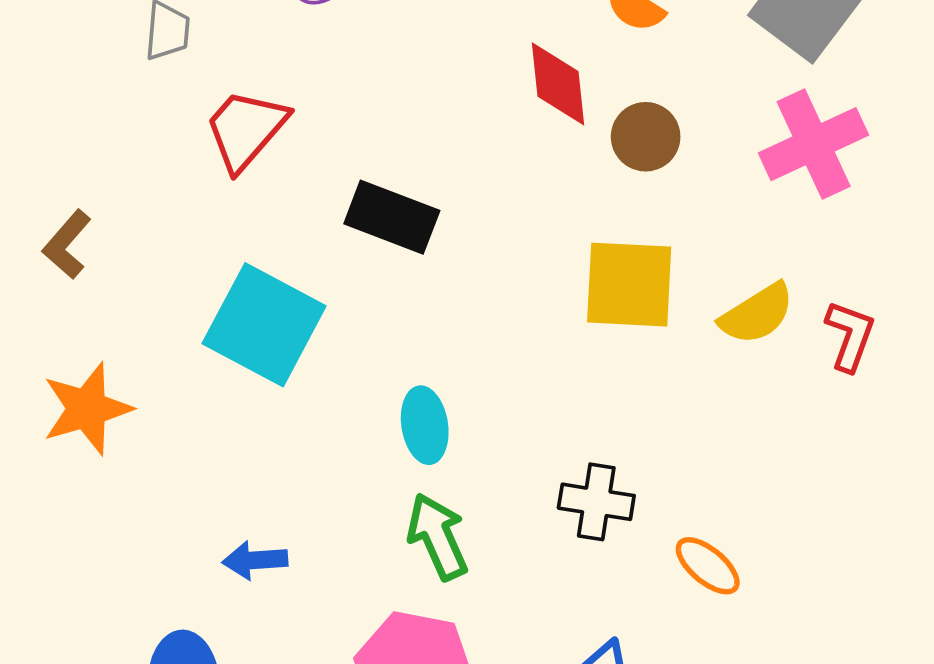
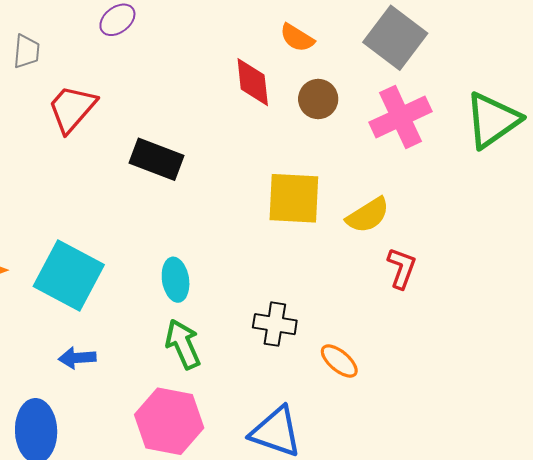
brown circle: (646, 137) -> (318, 99), moved
cyan square: (264, 325) -> (69, 275), moved
red L-shape: (850, 336) -> (402, 268), moved

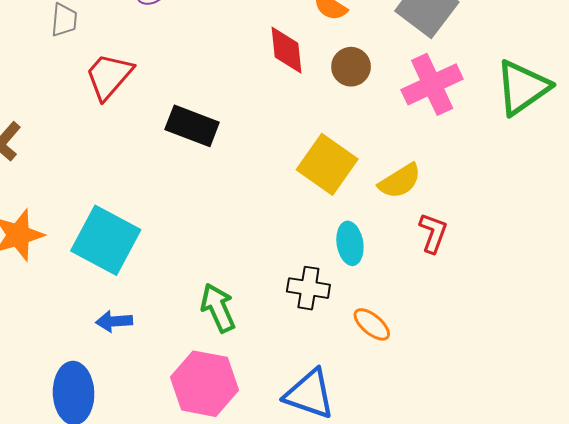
yellow square: (294, 198) -> (327, 164), turned 32
cyan ellipse: (176, 280) -> (350, 243), moved

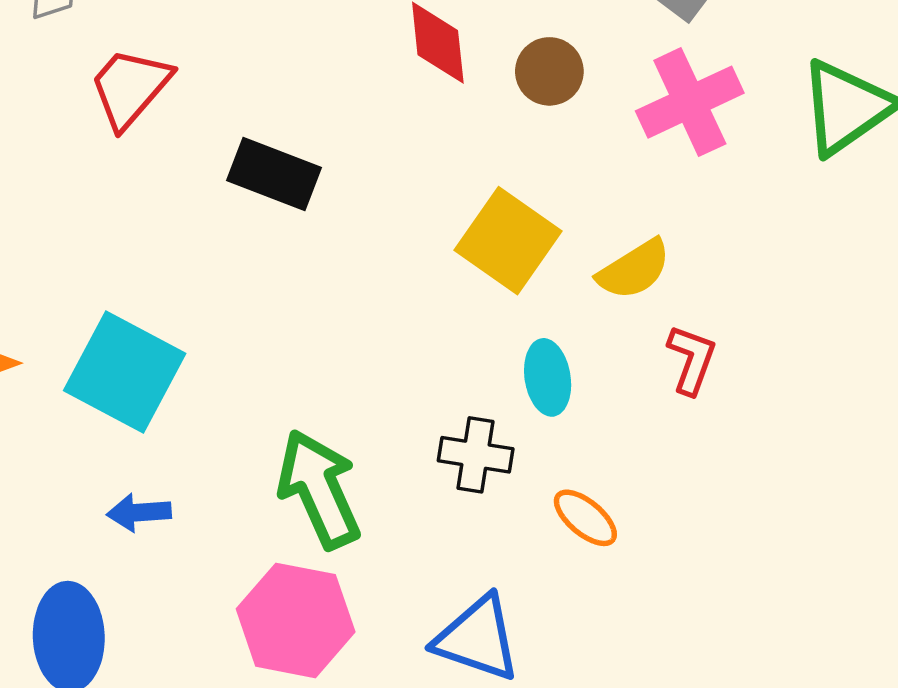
green arrow: (218, 308) -> (319, 489), size x1.4

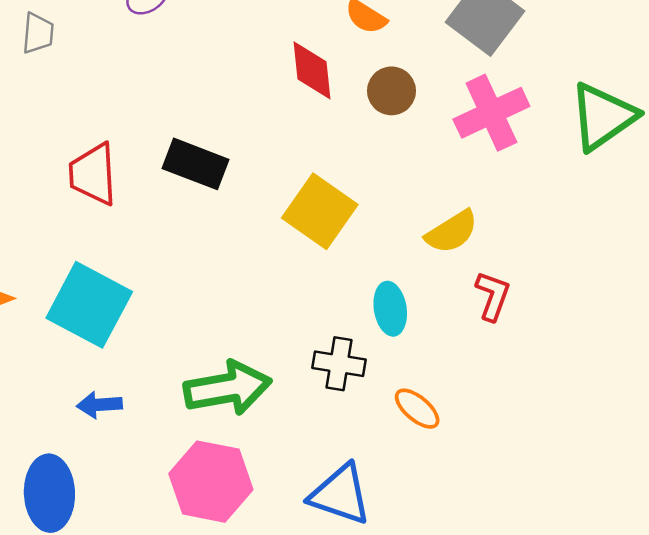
red trapezoid: (130, 88) -> (93, 174), moved, turned -44
yellow square: (508, 241) -> (320, 211), moved
green arrow: (319, 489) -> (228, 388), turned 104

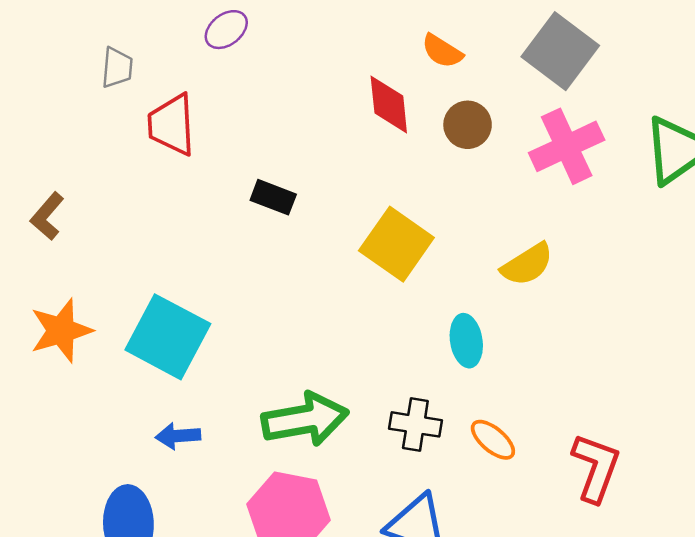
black rectangle: (196, 164) -> (273, 197), size x0.7
red trapezoid: (93, 174) -> (172, 125), moved
red L-shape: (493, 296) -> (596, 468), moved, size x1.4
black cross: (339, 364) -> (415, 424), moved

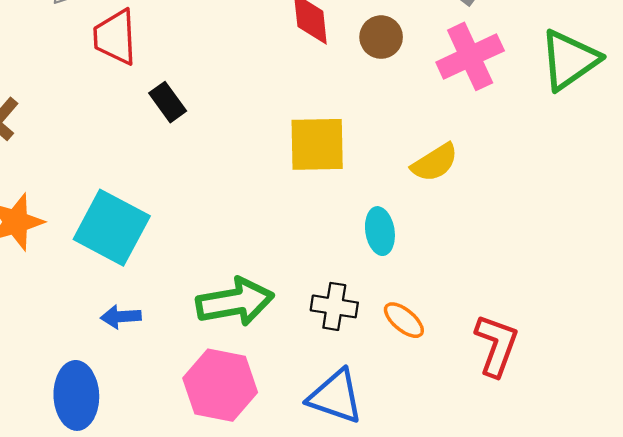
black rectangle: (273, 197) -> (168, 102), moved, turned 33
yellow square: (396, 244) -> (317, 144), turned -36

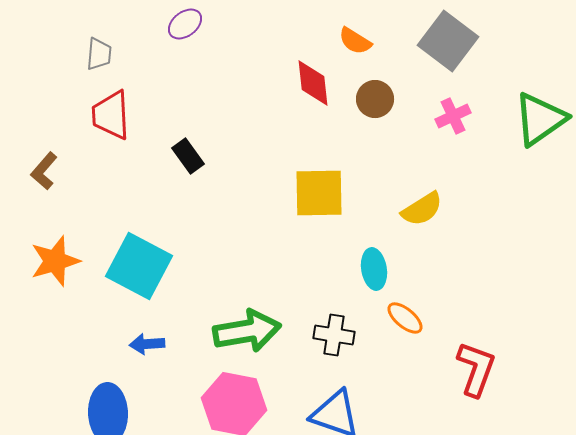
red trapezoid: (115, 37) -> (111, 115), moved
pink cross: (470, 56) -> (453, 116), size x0.6
orange ellipse: (404, 320) -> (405, 318), moved

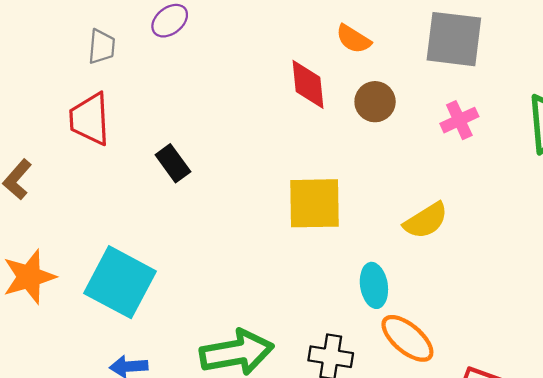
gray square: (448, 41) -> (454, 39), turned -30
gray trapezoid: (99, 54) -> (102, 47), moved
orange ellipse: (405, 318) -> (407, 338), size x1.4

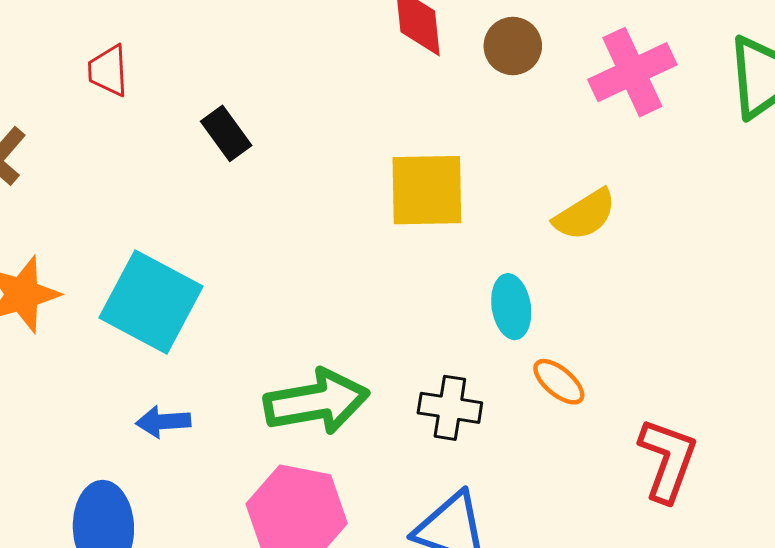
red trapezoid: (90, 119) -> (108, 71), size x0.7
pink cross: (459, 120) -> (632, 72), size x1.6
orange ellipse: (407, 338) -> (559, 382), size x0.7

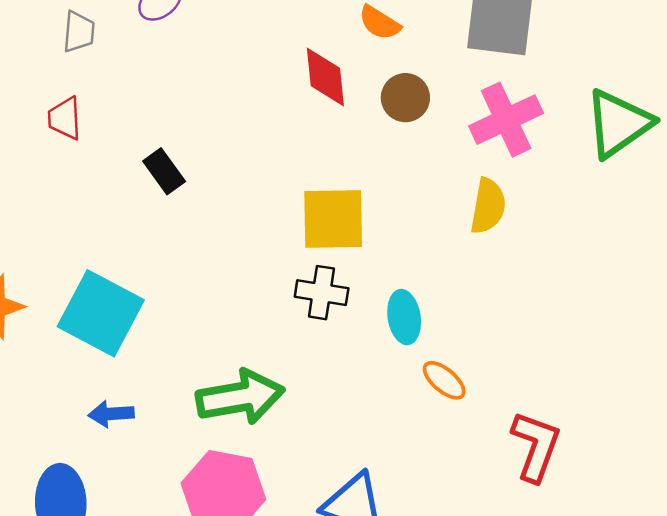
yellow semicircle: (585, 215) -> (488, 206), moved, turned -48
black cross: (450, 408) -> (322, 293), moved

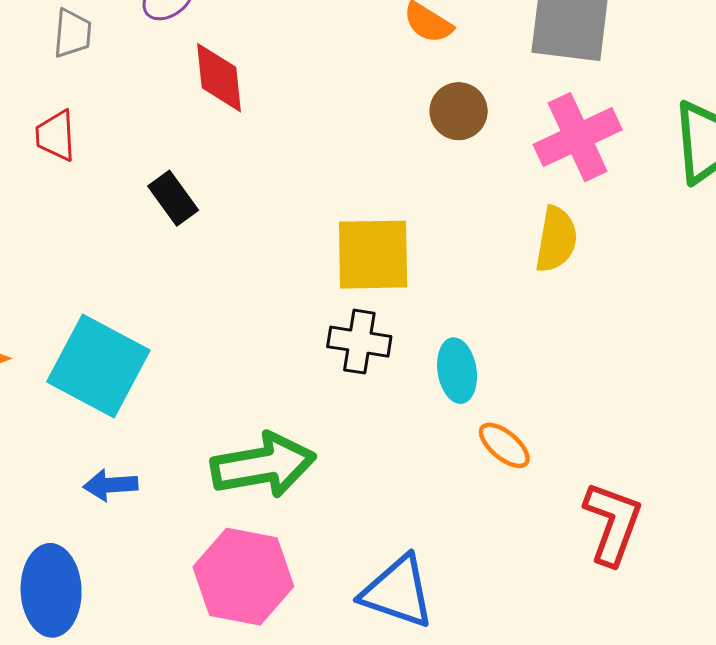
red diamond: (325, 77) -> (219, 78), moved

